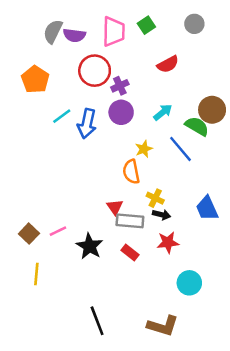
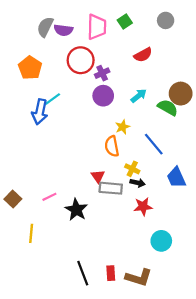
blue arrow: (87, 124) -> (40, 112), moved
blue line: (180, 149) -> (154, 144), moved
brown square: (29, 234) -> (13, 199), moved
red rectangle: (130, 253) -> (111, 273), moved, turned 48

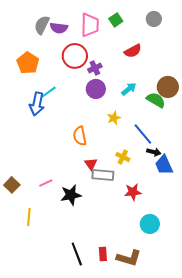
orange semicircle: (112, 146) -> (80, 136), moved
black arrow: (138, 183) -> (154, 152), moved
black star: (76, 210) -> (71, 195), turned 30

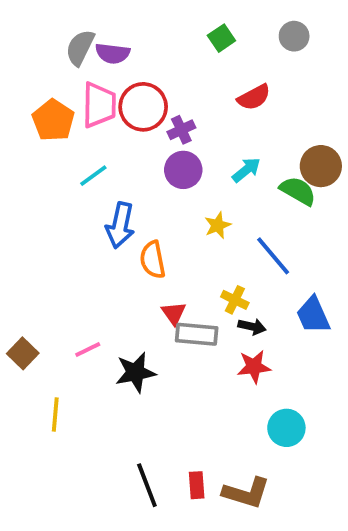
pink trapezoid: (90, 25) -> (99, 105), moved
blue arrow: (37, 104) -> (120, 225), moved
black arrow: (154, 152) -> (252, 327), moved

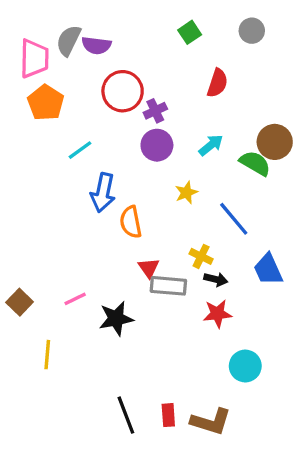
red semicircle: (254, 97) -> (217, 83), turned -44
pink trapezoid: (99, 105) -> (34, 58), moved

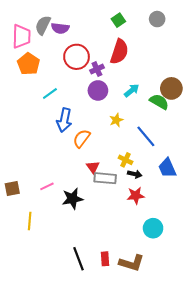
red semicircle: (217, 83) -> (119, 52), moved, size x1.4
orange semicircle: (131, 222) -> (82, 138), turned 48
brown square: (20, 302) -> (12, 188), turned 35

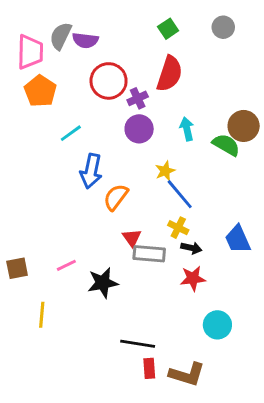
cyan arrow: (132, 90) -> (187, 129), turned -63
blue line: (146, 136) -> (180, 194), moved
black line: (79, 259) -> (138, 344), moved, turned -60

